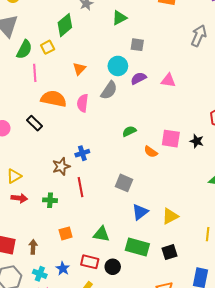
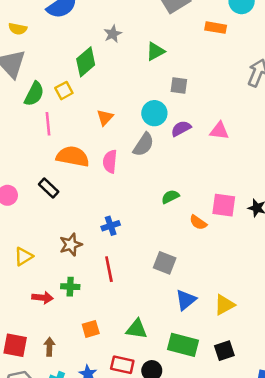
brown star: (61, 166) -> (71, 245), moved
red arrow: (19, 198) -> (43, 298), moved

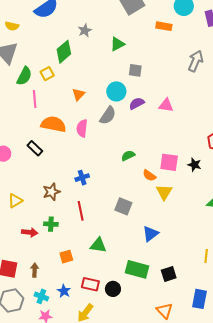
blue triangle: (186, 300) -> (150, 234), moved
yellow triangle: (224, 305) -> (164, 192), moved, turned -30
green triangle: (137, 329) -> (98, 245), moved

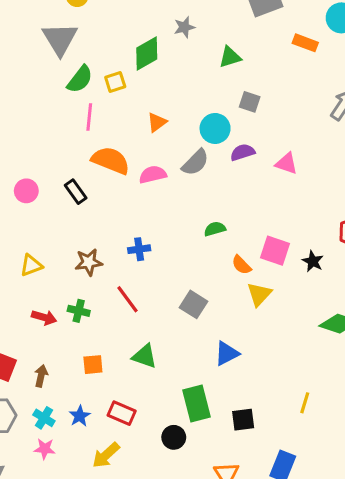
pink semicircle: (82, 128) -> (153, 175), turned 60
red line: (81, 211) -> (127, 299), turned -36
green rectangle: (137, 269) -> (196, 404), turned 50
black circle: (113, 289) -> (174, 437), moved

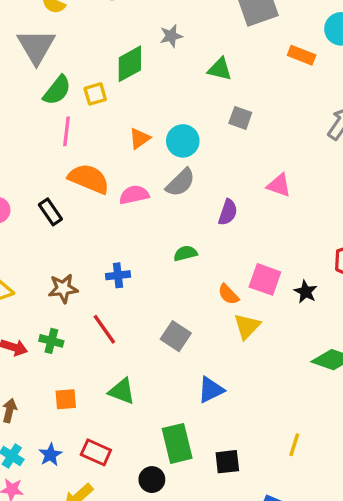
green triangle: (230, 57) -> (220, 69), turned 30
cyan circle: (215, 128) -> (183, 141), moved
purple semicircle: (243, 152) -> (228, 212), moved, turned 125
green semicircle: (215, 229) -> (185, 253), moved

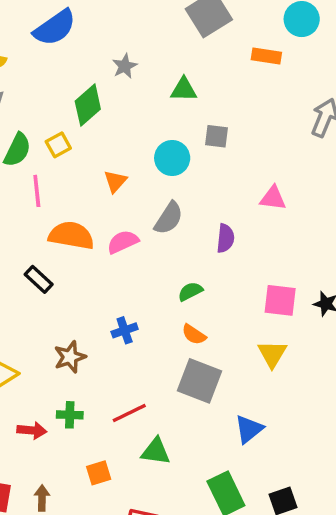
cyan circle: (183, 141) -> (172, 158), moved
orange semicircle: (228, 294) -> (194, 334), moved
red line: (104, 329) -> (129, 413), moved, turned -68
gray square: (176, 336) -> (200, 381), size x1.4

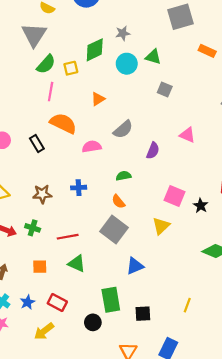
cyan circle: (172, 158) -> (127, 64), moved
pink semicircle: (123, 242) -> (92, 147), moved

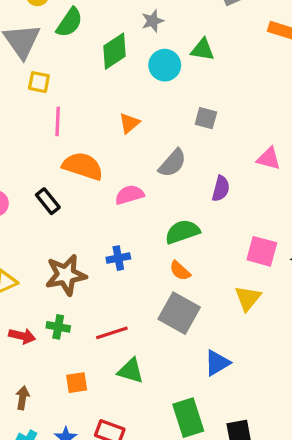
green semicircle: (46, 64) -> (69, 22), moved
yellow square: (71, 68) -> (39, 82), moved, turned 32
gray square: (165, 89) -> (206, 118), moved
green semicircle: (124, 176) -> (182, 232), size x1.5
brown star: (42, 194) -> (66, 275), size x1.4

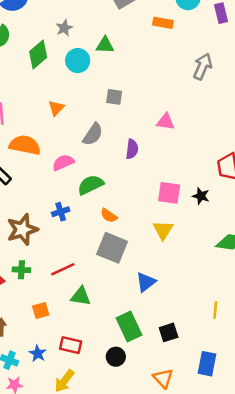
green semicircle: (182, 232) -> (91, 185), moved

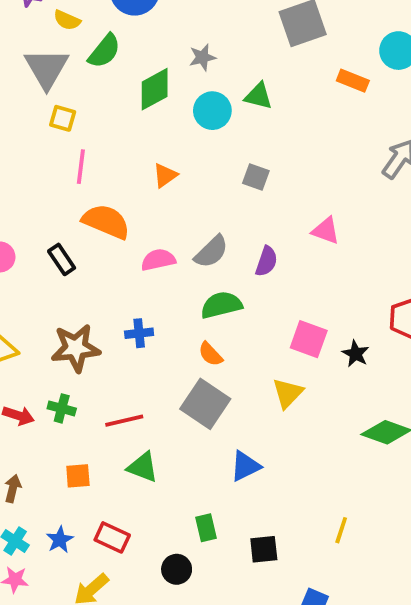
gray semicircle: (93, 134) -> (211, 252), moved
green semicircle: (91, 185) -> (221, 305), moved
green rectangle: (129, 326) -> (206, 528), size x0.6

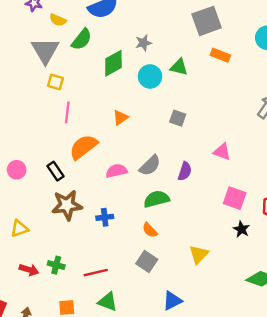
orange rectangle: (353, 81) -> (220, 55), moved
orange semicircle: (106, 222) -> (83, 147), turned -60
pink square: (309, 339) -> (235, 198), moved
brown star: (76, 348) -> (67, 205), moved
gray square: (205, 404) -> (147, 262), size x0.7

